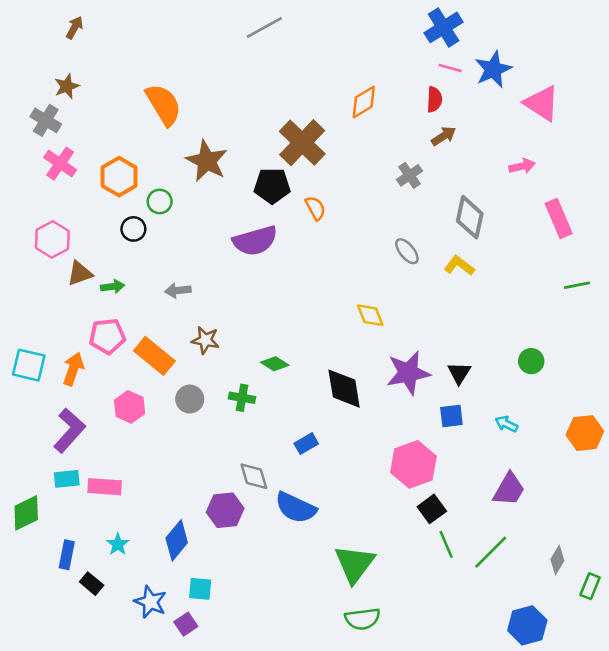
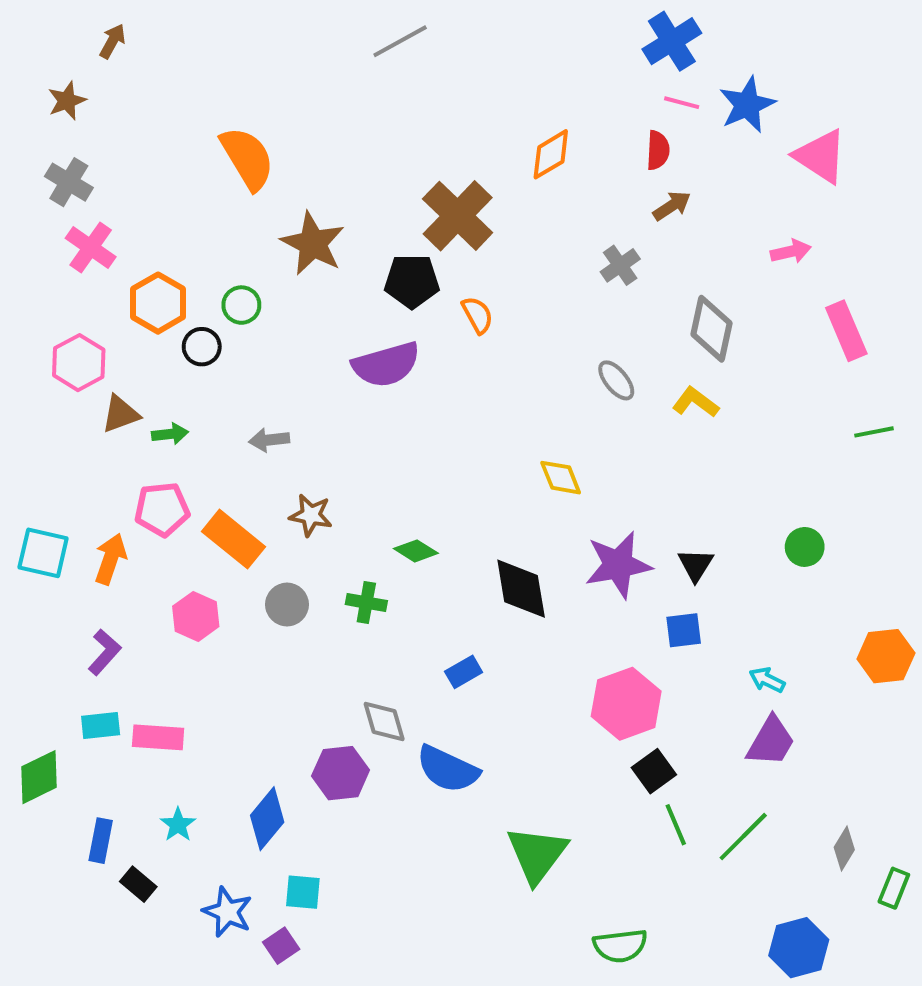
brown star: (67, 86) -> (67, 101), moved
orange hexagon: (119, 177) -> (158, 303), moved
cyan arrow: (506, 424) -> (767, 680), moved
purple L-shape: (69, 430) -> (105, 652), size x0.7
green semicircle: (362, 619) -> (620, 946), moved

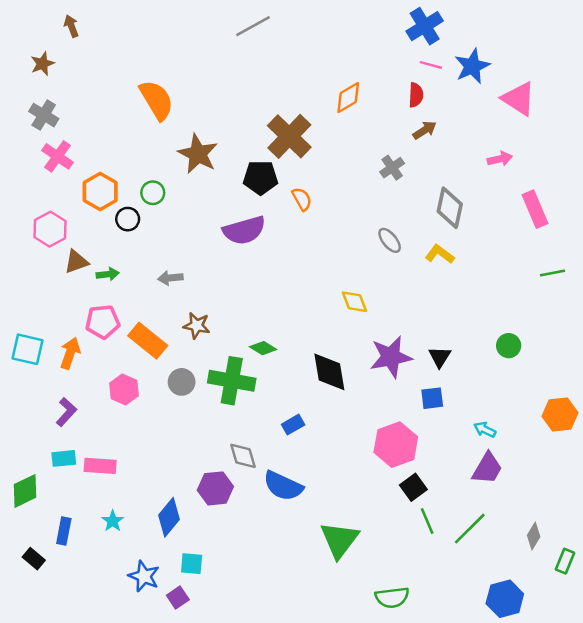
brown arrow: (112, 41) -> (71, 26), turned -50
green cross: (366, 603) -> (232, 381), size x1.8
black rectangle: (138, 884) -> (34, 559), moved

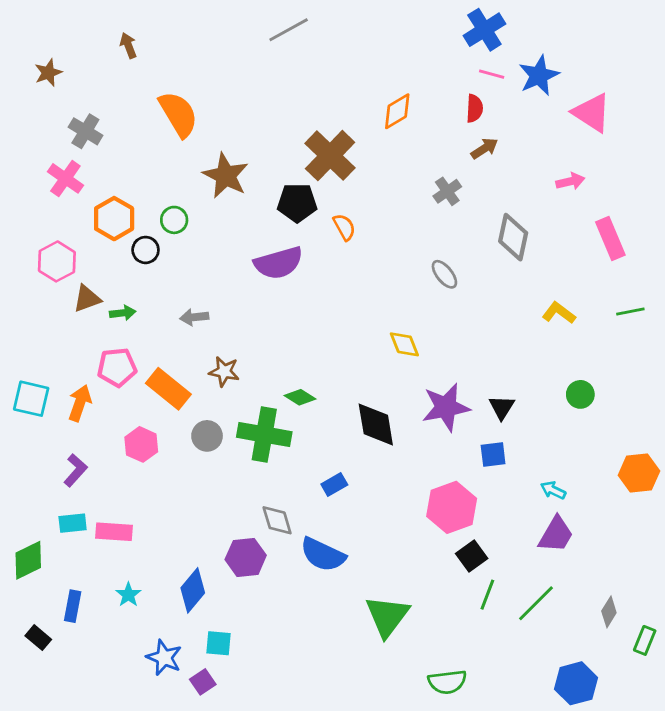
brown arrow: (71, 26) -> (128, 45), moved
gray cross: (44, 115) -> (85, 131), moved
yellow L-shape: (440, 254) -> (559, 313), moved
green line: (427, 521) -> (487, 595), turned 44

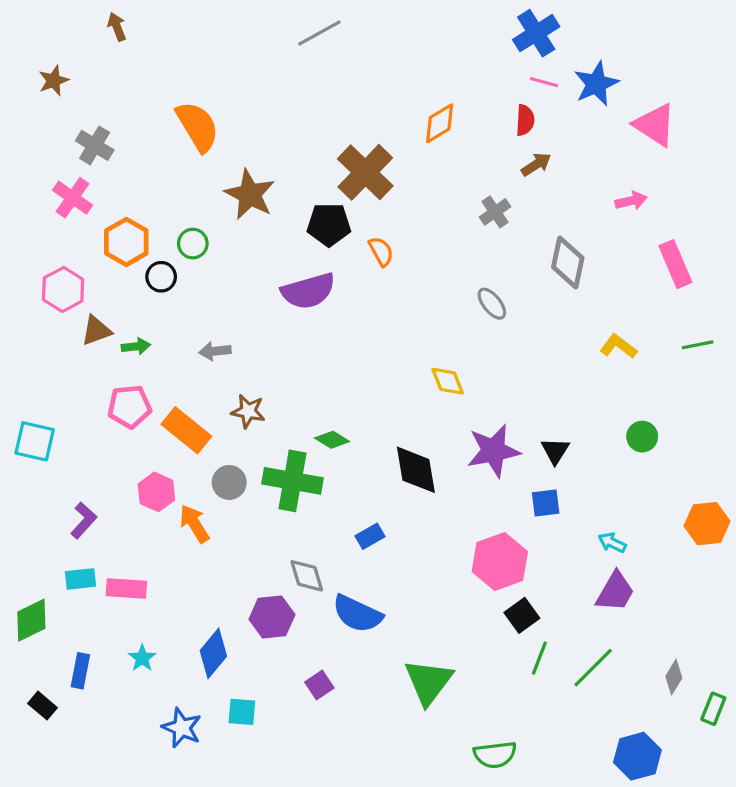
brown arrow: (128, 45) -> (117, 27), moved
orange arrow: (80, 403) -> (194, 524), moved, turned -51
purple square: (203, 682) -> (319, 685), moved

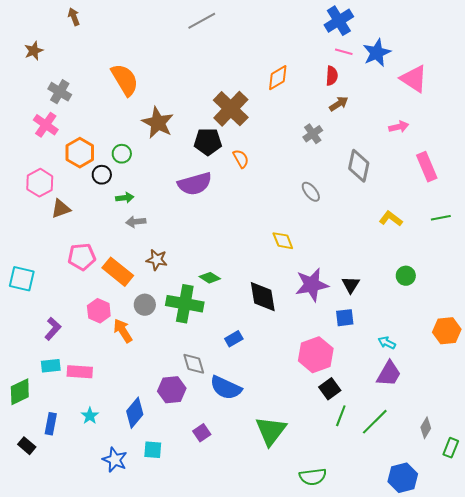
green arrow: (136, 346) -> (125, 198), moved

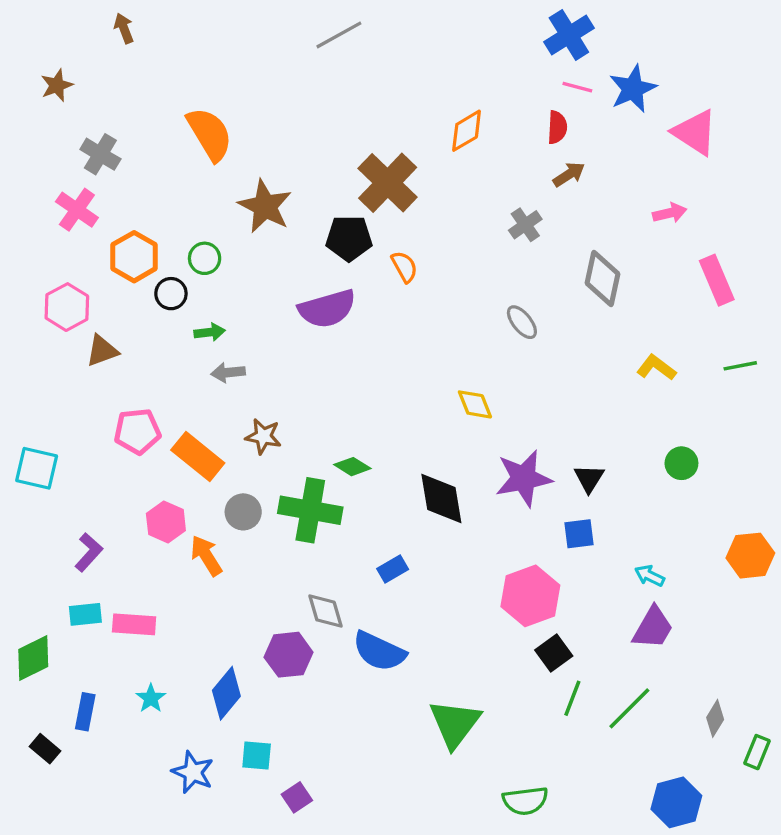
purple square: (202, 433) -> (297, 797), moved

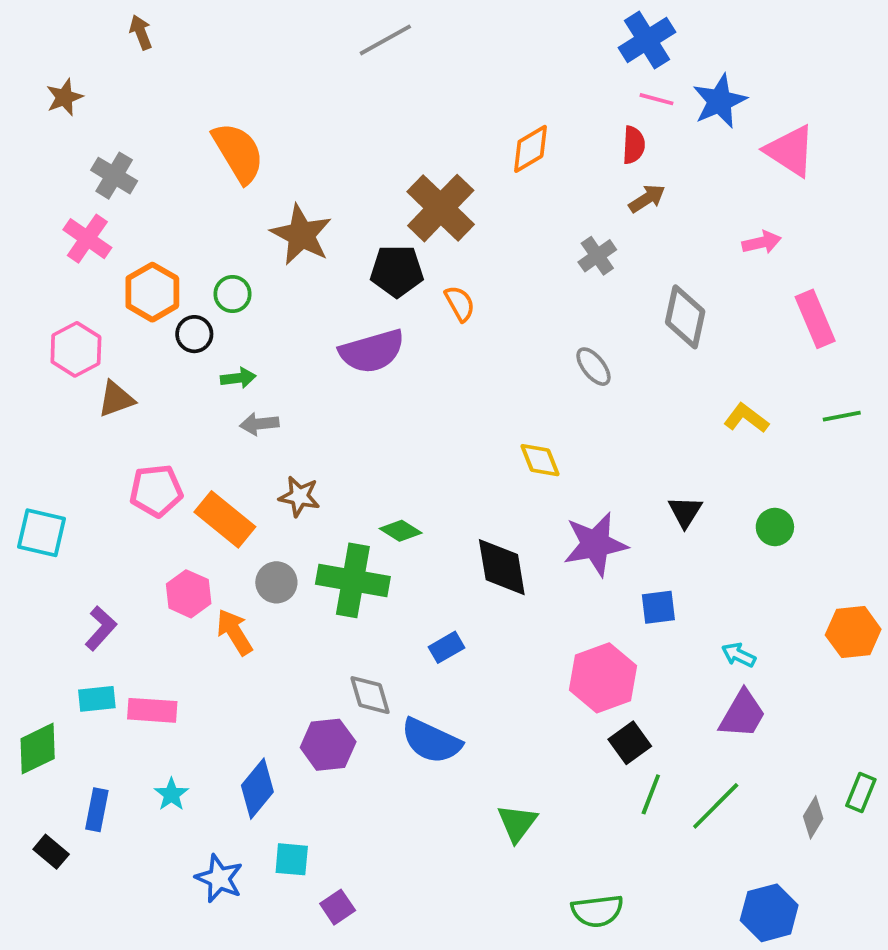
black triangle: (589, 478) -> (685, 512), moved
green triangle: (455, 724) -> (517, 823), size x0.7
green rectangle: (757, 752) -> (861, 792), moved

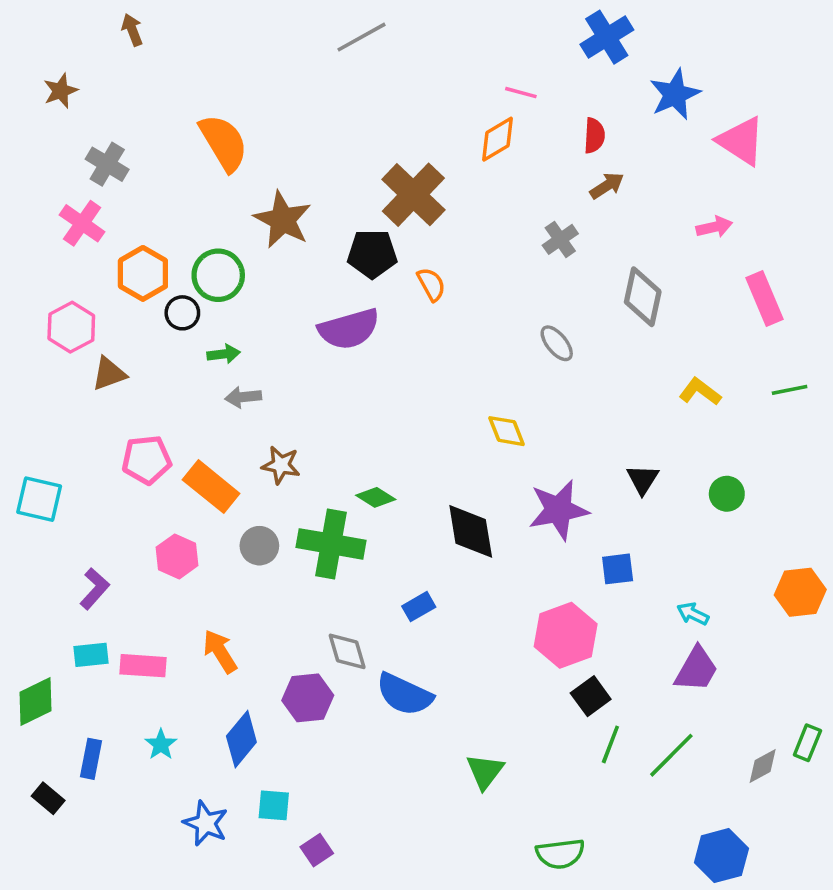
pink line: (657, 99) -> (521, 93), moved
green circle: (233, 294) -> (218, 275), size x1.5
orange arrow: (234, 632) -> (220, 651), moved
gray diamond: (813, 817) -> (763, 766), turned 30

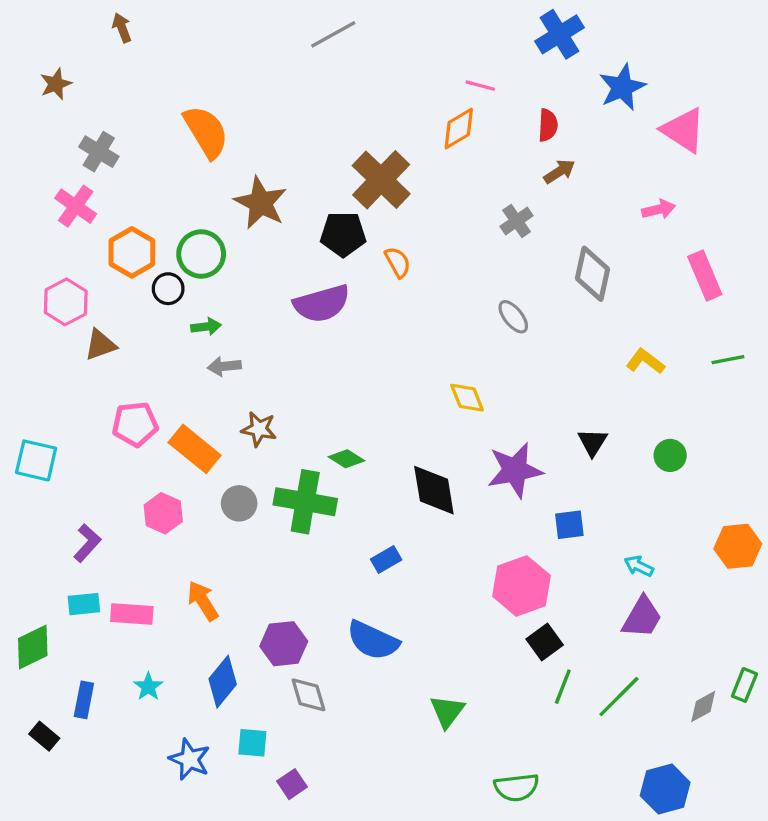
gray diamond: (347, 651) -> (308, 695), moved

